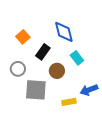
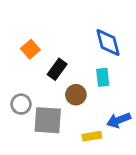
blue diamond: (64, 32) -> (108, 43), moved
cyan rectangle: (77, 58) -> (103, 77), turned 32
gray circle: (18, 69) -> (21, 104), moved

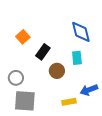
gray square: (48, 120) -> (25, 101), moved

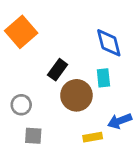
orange square: (23, 37) -> (21, 32), moved, size x1.6
brown circle: (57, 71) -> (76, 95), size x1.5
gray square: (25, 101) -> (33, 136), size x0.6

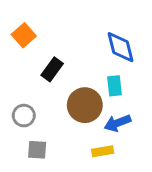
orange square: (21, 32) -> (24, 35), size x0.7
black rectangle: (58, 70) -> (52, 69), moved
blue arrow: (120, 121) -> (118, 123), moved

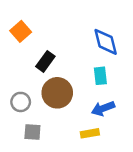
brown circle: (85, 105) -> (57, 93), moved

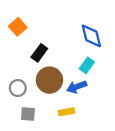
cyan rectangle: (100, 76) -> (87, 65), turned 42
blue arrow: (103, 108) -> (77, 87), moved
yellow rectangle: (90, 133) -> (66, 112), moved

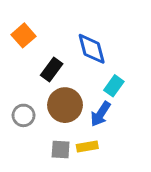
blue diamond: (91, 36) -> (92, 49), moved
blue arrow: (77, 87) -> (101, 114), turned -36
gray square: (28, 114) -> (61, 149), moved

